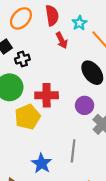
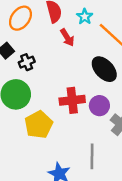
red cross: (47, 95) -> (72, 100), moved

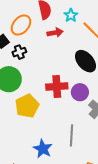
orange ellipse: (20, 18) -> (21, 25), moved
red arrow: (67, 37) -> (55, 33), turned -70

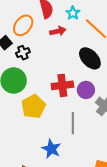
gray line: (72, 135) -> (73, 123), moved

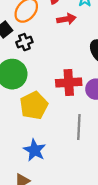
blue star: (51, 149) -> (35, 150), moved

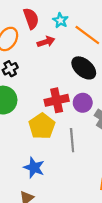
yellow pentagon: (34, 105) -> (42, 126), moved

